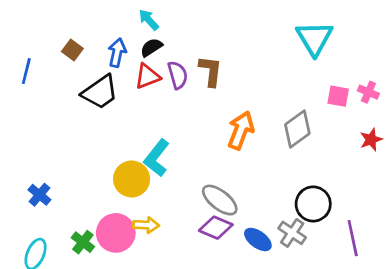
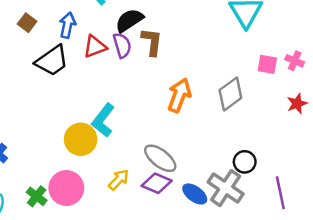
black semicircle: (151, 47) -> (129, 20), moved, size x1.4
black circle: (313, 204) -> (245, 162), size x0.7
yellow arrow: (146, 225) -> (119, 180), moved, turned -50
gray cross: (292, 233) -> (226, 188), size x1.4

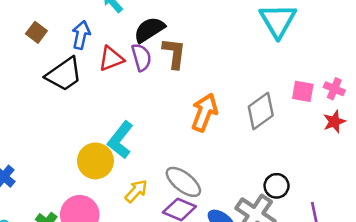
pink cross: (295, 61) -> (334, 89), moved
pink square: (267, 64) -> (303, 91), moved
yellow arrow: (119, 180) -> (136, 191), moved

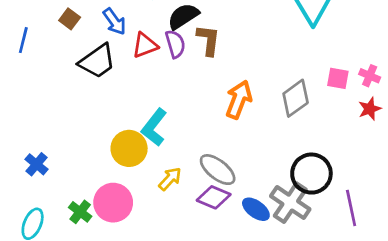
blue arrow: (81, 35) -> (114, 22), turned 132
black circle: (277, 186) -> (311, 174), size x1.6

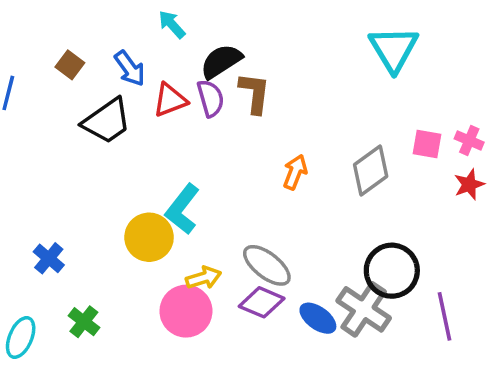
orange arrow: (239, 100) -> (295, 172), size x0.7
blue cross: (37, 164) -> (49, 258), moved
yellow arrow: (170, 179) -> (204, 278), turned 30
pink circle: (113, 203) -> (186, 311), moved

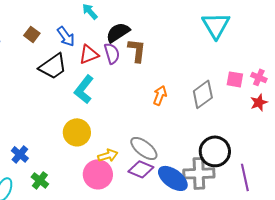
cyan L-shape: (182, 209) -> (84, 89), moved
blue cross: (49, 258) -> (20, 154), moved
gray cross: (364, 309) -> (199, 173), turned -36
blue ellipse: (318, 318) -> (173, 178), size x1.4

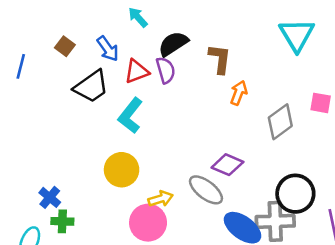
brown L-shape: (137, 50) -> (220, 59), moved
orange arrow: (160, 95) -> (239, 93), moved
purple diamond: (141, 169) -> (227, 165), moved
green cross: (40, 180) -> (62, 221), moved, turned -36

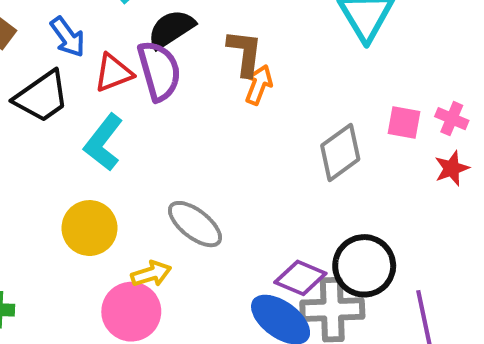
purple semicircle: (166, 70) -> (159, 71), size x1.4
orange arrow: (239, 93) -> (259, 85), moved
purple diamond: (227, 165) -> (300, 278), moved
gray ellipse: (206, 190) -> (195, 224), moved

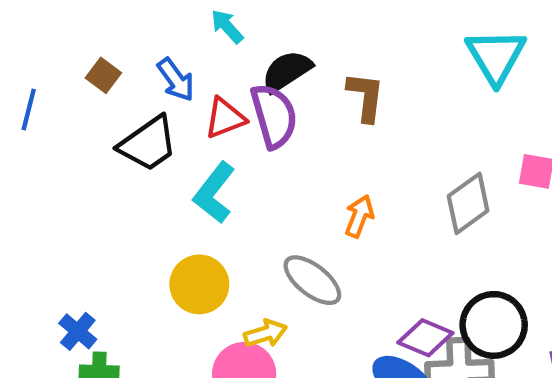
orange arrow: (259, 85) -> (359, 216), moved

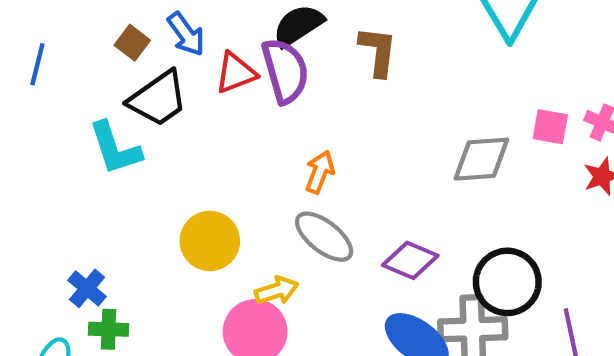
brown square: (103, 75) -> (132, 43), moved
cyan L-shape: (214, 193) -> (115, 148), moved, turned -56
gray diamond: (468, 203) -> (481, 159), turned 32
orange arrow: (359, 216) -> (320, 172), moved
purple diamond: (425, 338) -> (410, 260), moved

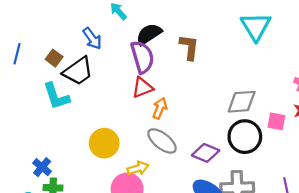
brown square: (132, 43) -> (54, 58), moved
red triangle: (236, 73) -> (142, 88), moved
pink square: (550, 127) -> (276, 121), moved
black circle: (507, 282) -> (245, 137), moved

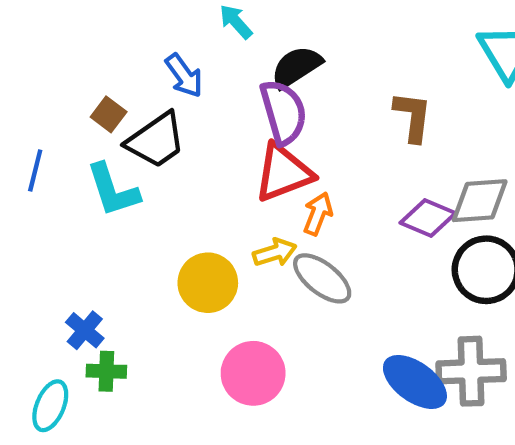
brown L-shape: (189, 47) -> (413, 117), moved
blue line: (17, 54) -> (35, 171), moved
red triangle: (142, 88) -> (283, 173), size x1.4
purple diamond: (206, 153) -> (428, 218), moved
yellow arrow: (138, 168) -> (275, 253), moved

